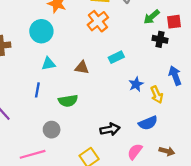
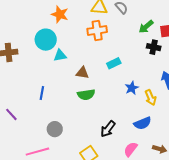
orange cross: (98, 21) -> (97, 30), turned 30
cyan triangle: (48, 64) -> (60, 55), moved
green semicircle: (68, 101) -> (86, 95), moved
black arrow: (110, 129) -> (108, 129), turned 138

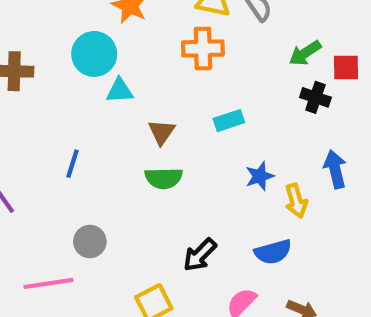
brown triangle: (82, 73) -> (162, 132), turned 48

